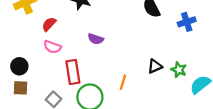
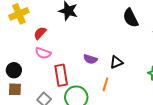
purple semicircle: (96, 39) -> (90, 59), moved
black triangle: (155, 66) -> (116, 62), moved

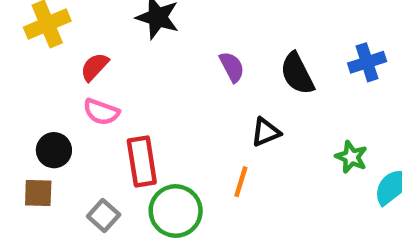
black semicircle: (131, 18) -> (297, 74), moved
purple semicircle: (90, 59) -> (232, 67), moved, turned -136
black circle: (14, 70) -> (54, 150), moved

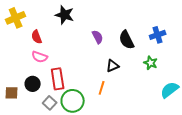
red semicircle: (95, 67) -> (37, 37), turned -64
black circle: (54, 150) -> (33, 84), moved
green star: (351, 157) -> (151, 63), moved
gray square: (104, 215) -> (50, 103), moved

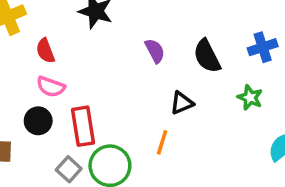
black circle: (33, 84) -> (38, 121), moved

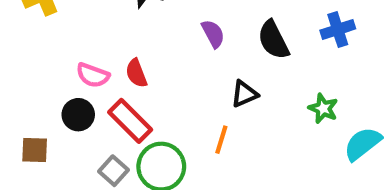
red semicircle: (45, 51) -> (136, 73), moved
green star: (250, 97) -> (323, 108), moved
red rectangle: (83, 126) -> (130, 121), turned -36

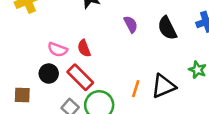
black triangle: (244, 94) -> (163, 86), moved, size x1.5

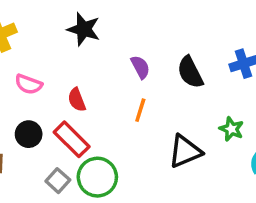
pink semicircle: (58, 50) -> (29, 84), moved
orange line: (136, 89) -> (140, 110), moved

